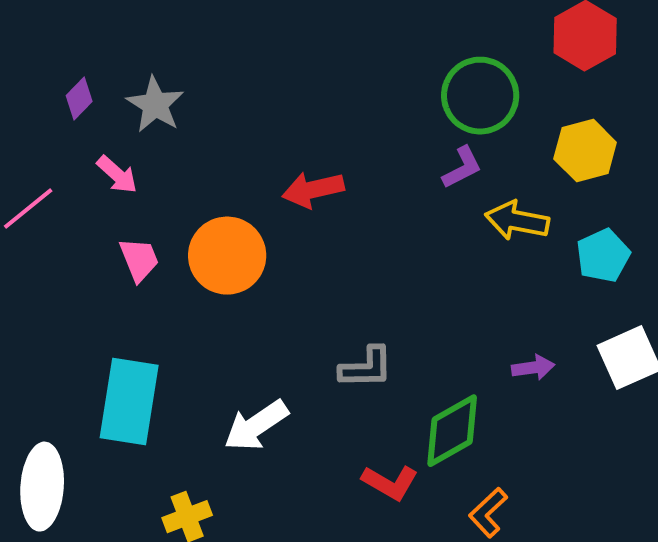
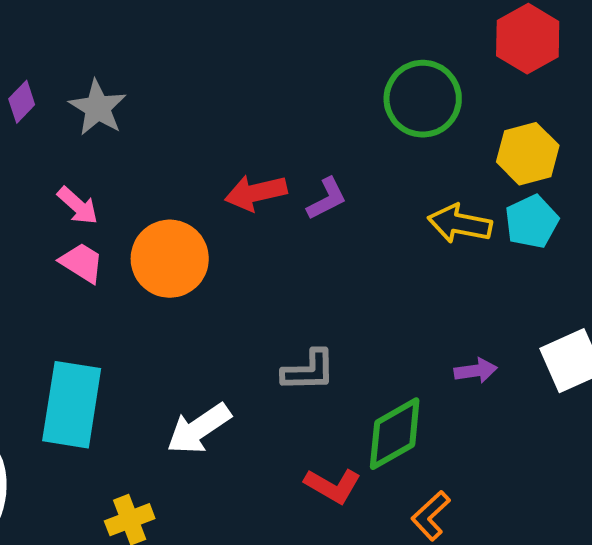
purple L-shape: (462, 168) -> (327, 199), moved
pink arrow: (117, 175) -> (78, 206), moved
cyan pentagon: (603, 256) -> (532, 222), moved
pink trapezoid: (139, 260) -> (82, 263), turned -36

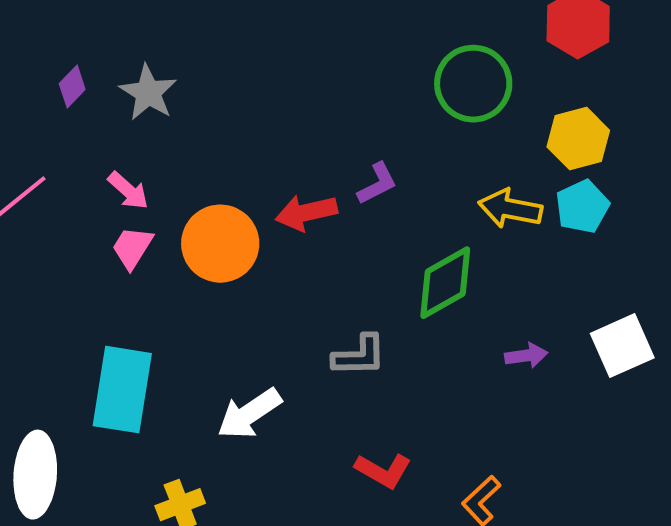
red arrow: (256, 193) -> (306, 213), moved
pink trapezoid: (82, 263) -> (132, 248), turned -90
green diamond: (395, 434) -> (445, 283), moved

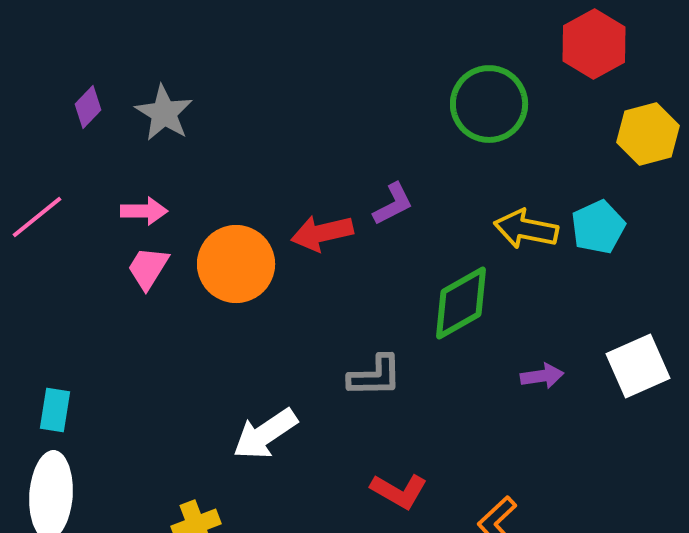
yellow hexagon: (578, 139) -> (648, 134), moved
pink arrow: (128, 191) -> (144, 211), turned -42
cyan rectangle: (122, 390) -> (55, 410), moved, size x0.5

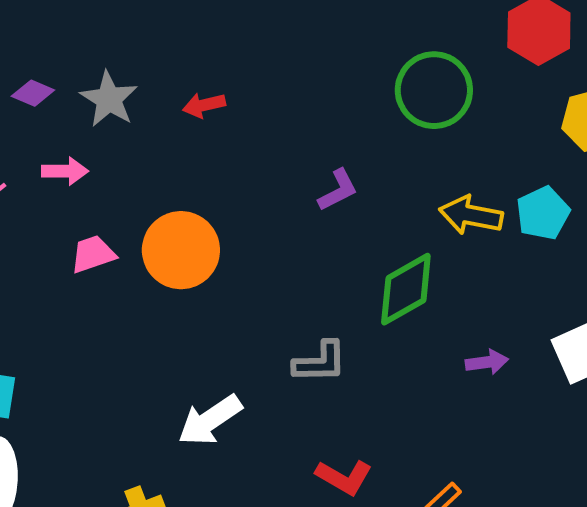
purple diamond: (88, 107) -> (33, 93), turned 69
pink arrow: (144, 211) -> (65, 171), moved
red arrow: (322, 233) -> (204, 105), moved, size x0.7
pink trapezoid: (148, 268) -> (93, 254), turned 39

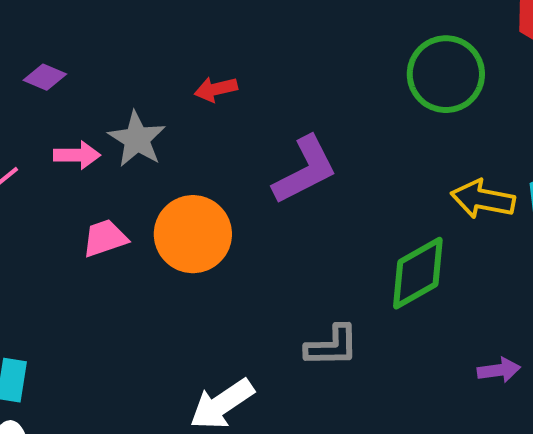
gray star: (109, 99) -> (137, 139), moved
purple L-shape: (338, 190) -> (305, 170), moved, size x1.6
purple arrow: (487, 362) -> (499, 370), moved

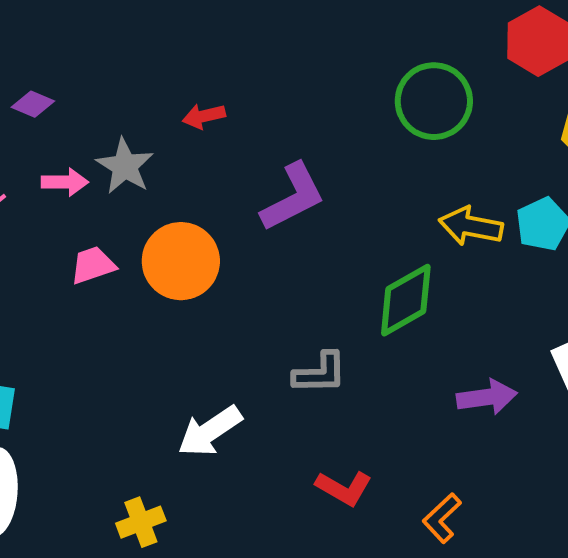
purple arrow: (499, 370) -> (487, 397), size x1.4

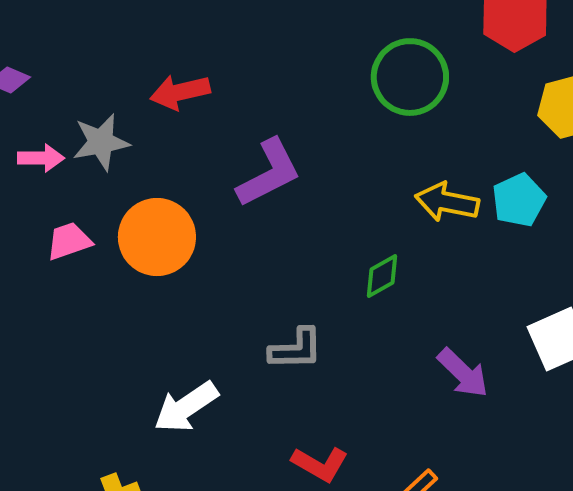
red arrow: (204, 116) -> (180, 92), size x1.4
gray star: (125, 166) -> (101, 142), turned 30
green diamond: (406, 300) -> (382, 276), size x0.6
purple arrow: (487, 397) -> (463, 373), turned 52

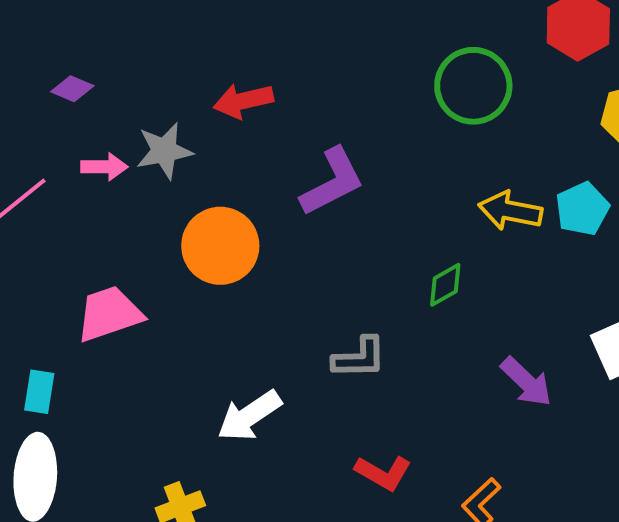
pink trapezoid: (69, 241) -> (109, 314), moved, size x1.5

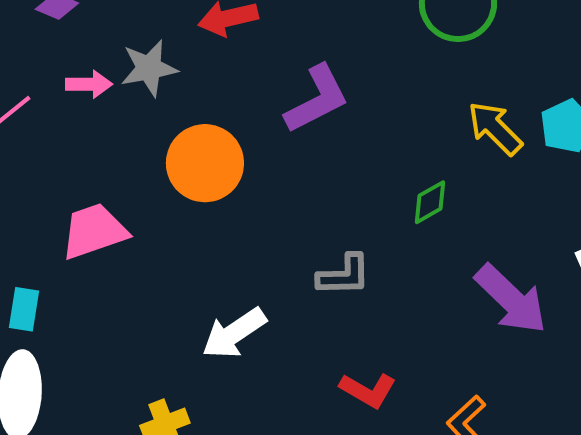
yellow arrow: (510, 211) -> (495, 128), turned 34
purple arrow: (526, 382) -> (511, 299), size x1.4

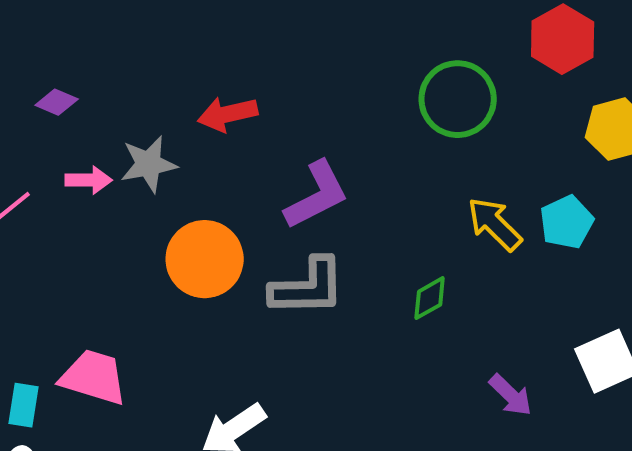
pink trapezoid: (94, 231) -> (94, 377), moved, turned 36
gray L-shape: (344, 275) -> (308, 287), moved, size x1.4
purple arrow: (511, 299) -> (511, 395), size x0.6

